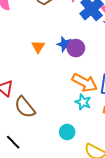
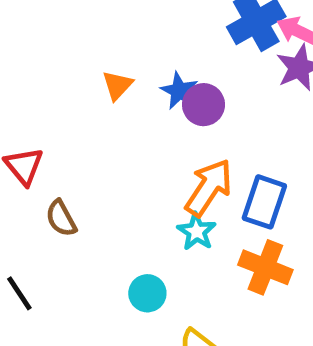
orange arrow: (85, 83) -> (209, 188), turned -95
brown semicircle: (25, 107) -> (61, 218), size x0.7

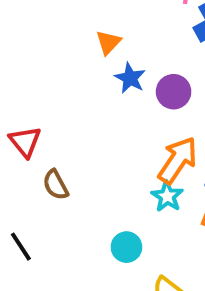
orange triangle: (117, 85) -> (108, 42), moved
blue star: (179, 91) -> (130, 78), moved

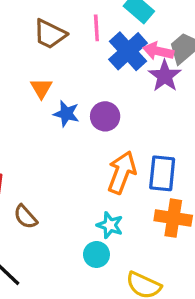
cyan star: (167, 196) -> (110, 225), moved

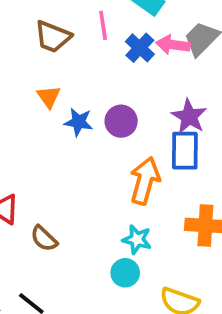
blue cross: (128, 51) -> (140, 48), size x0.7
purple star: (165, 76) -> (189, 117), moved
blue rectangle: (162, 173) -> (185, 151), moved

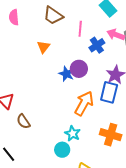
pink line: (103, 25) -> (80, 29), moved
blue cross: (140, 48) -> (97, 45), moved
blue star: (78, 122) -> (66, 74), moved

